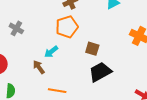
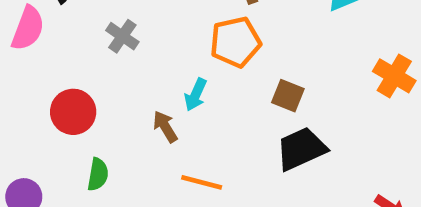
cyan arrow: (51, 52) -> (196, 95), turned -32

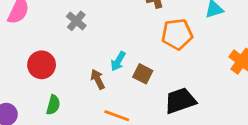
orange pentagon: (235, 42) -> (177, 34), moved
brown square: (288, 96) -> (143, 74), moved

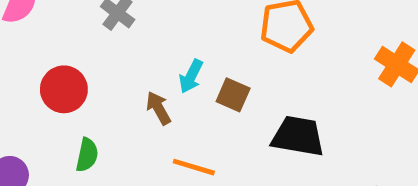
black trapezoid: (180, 101) -> (298, 136), turned 32

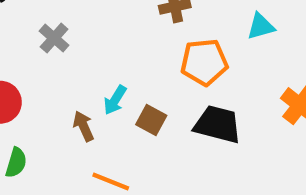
black trapezoid: (298, 136) -> (218, 124), moved

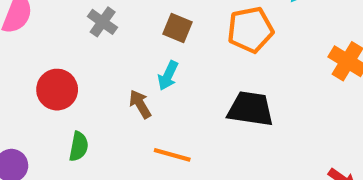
brown square: (151, 120) -> (177, 28), moved
black trapezoid: (218, 124) -> (250, 109), moved

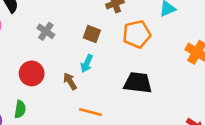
red circle: (57, 90) -> (32, 73), moved
green semicircle: (79, 146) -> (20, 109), moved

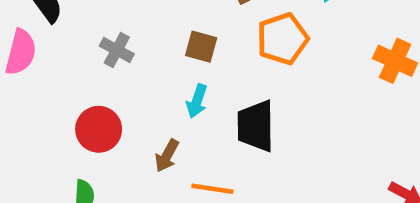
brown arrow: (70, 81) -> (167, 156), moved, turned -114
black trapezoid: (138, 83) -> (256, 126), moved, turned -92

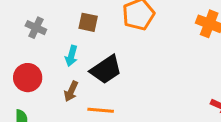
cyan arrow: (197, 101) -> (71, 56), moved
black trapezoid: (256, 126) -> (106, 70), moved, turned -120

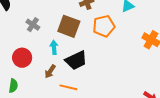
brown square: (88, 22) -> (69, 26), size x1.6
cyan arrow: (71, 56) -> (54, 47), turned 152

